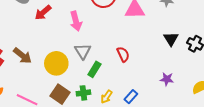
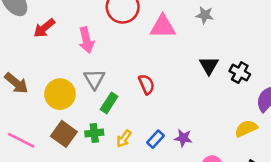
purple star: (167, 79) -> (183, 138), moved

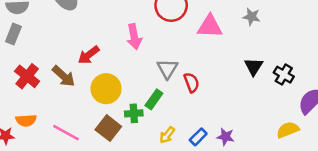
red arrow: (44, 28) -> (89, 55), moved
gray triangle: (94, 79) -> (167, 69), moved
green cross: (94, 133) -> (134, 113), moved

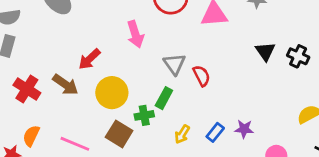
orange semicircle: (26, 120) -> (31, 136), turned 126

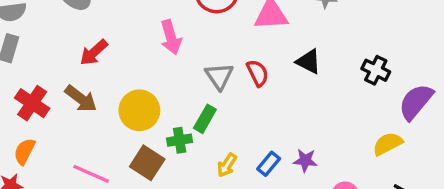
black triangle: (265, 51) -> (309, 62), moved, turned -30
red arrow: (89, 59) -> (94, 52), moved
red semicircle: (202, 76) -> (258, 73), moved
orange semicircle: (31, 136) -> (24, 151), moved

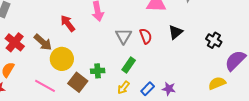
red arrow: (94, 52) -> (68, 23), moved, turned 90
black triangle: (309, 62) -> (176, 32), turned 49
yellow circle: (139, 110) -> (62, 59), moved
green rectangle: (205, 119) -> (129, 65), moved

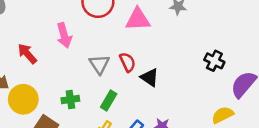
black triangle: (176, 32) -> (150, 77), moved, turned -42
green cross: (98, 71) -> (70, 100), moved

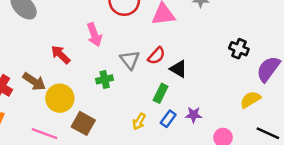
red semicircle: (128, 62) -> (156, 56), turned 72
green cross: (70, 100) -> (105, 79), moved
green rectangle: (109, 101) -> (161, 93), moved

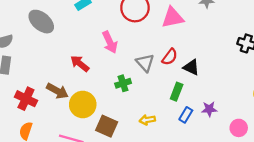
yellow arrow: (139, 122) -> (147, 120), moved, turned 56

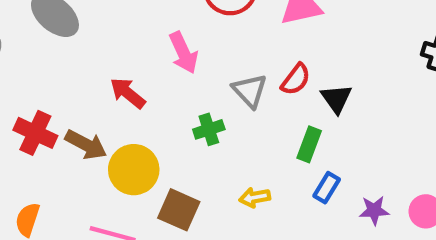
black triangle: (191, 67) -> (336, 99), turned 30
red cross: (26, 99) -> (35, 133), moved
purple star: (209, 109) -> (374, 210), moved

